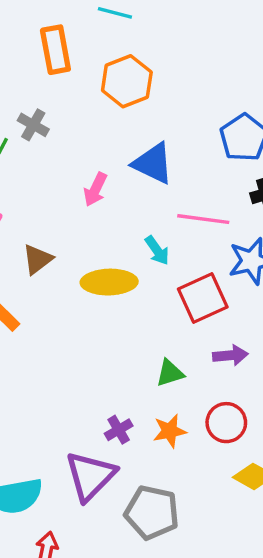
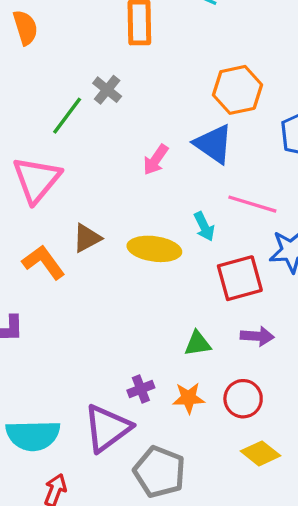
orange hexagon: (127, 81) -> (237, 90), moved
brown triangle: (37, 259) -> (87, 238), moved

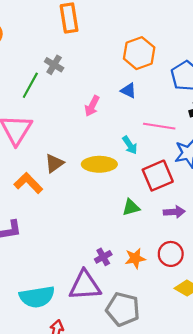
blue triangle: (214, 144) -> (128, 91), size x0.6
green triangle: (198, 344) -> (131, 207), moved
purple triangle: (107, 428) -> (85, 285), turned 40

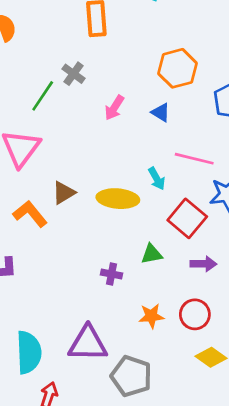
pink arrow: (92, 106) -> (114, 108), moved
red square: (158, 176) -> (187, 218), turned -32
purple cross: (103, 257) -> (112, 274), moved, turned 35
cyan semicircle: (37, 297) -> (29, 352), turned -88

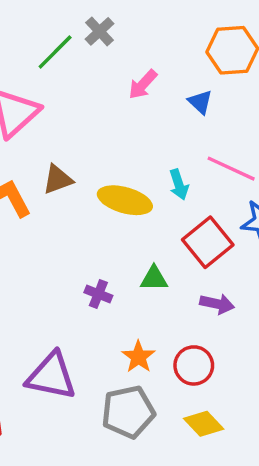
orange star: (151, 316) -> (138, 357), turned 30
gray pentagon: (131, 376) -> (128, 412), moved, turned 30

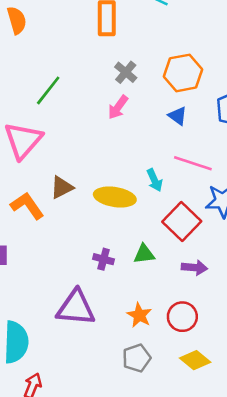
gray cross: (99, 31) -> (126, 72), moved
blue triangle: (200, 102) -> (178, 116), moved
purple cross: (98, 294) -> (104, 259), moved
purple triangle: (51, 376) -> (76, 308), moved
gray pentagon: (128, 412) -> (137, 358), size x0.7

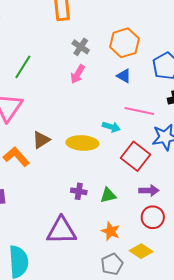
cyan arrow: (155, 180) -> (111, 127), turned -42
green triangle: (144, 254) -> (108, 195), moved
red circle: (182, 317) -> (153, 217), moved
yellow diamond: (195, 360) -> (141, 251), moved

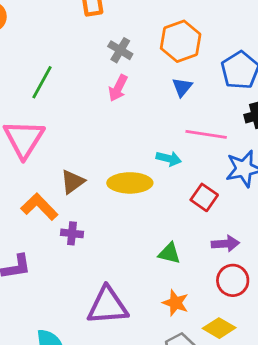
blue triangle: (124, 76) -> (182, 87), turned 42
red square: (135, 156) -> (204, 197), size x0.7
purple cross: (79, 191) -> (72, 233), moved
green triangle: (108, 195) -> (169, 253), turned 30

